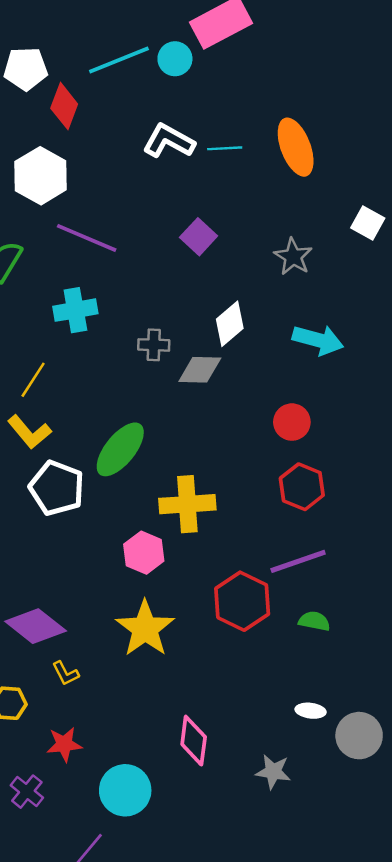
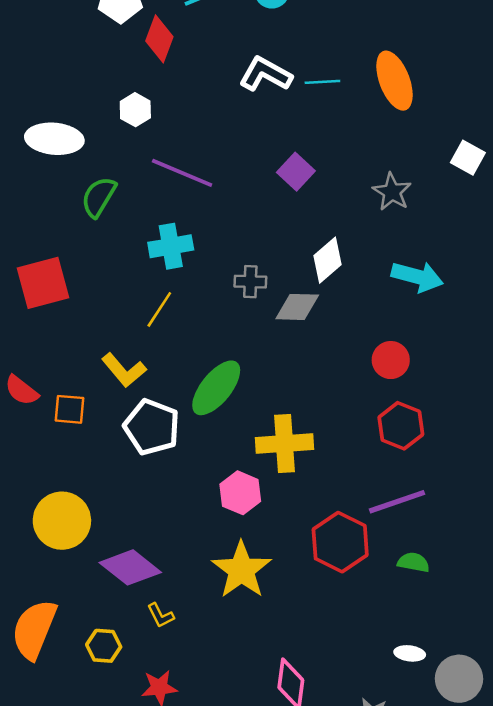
white hexagon: (41, 176) -> (135, 110), size x0.6
yellow line: (33, 380) -> (159, 309), moved

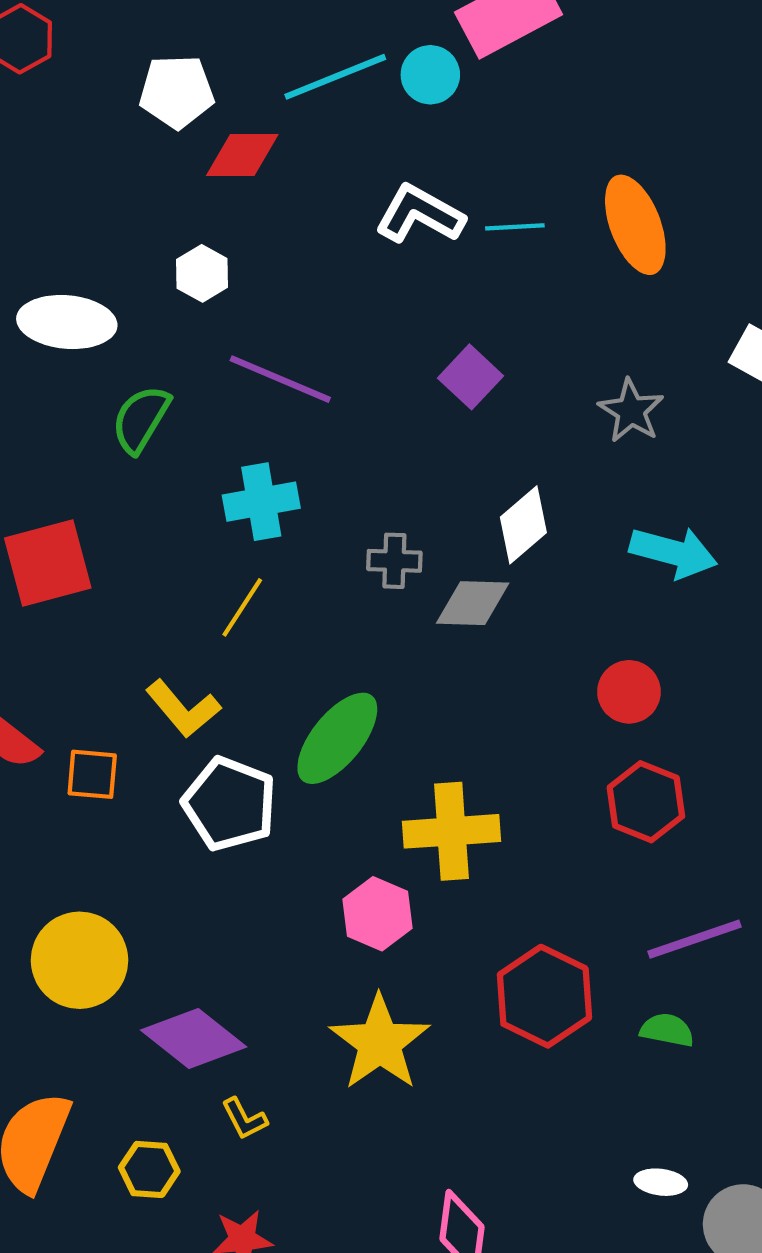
red diamond: (159, 39) -> (242, 155), turned 69
purple line: (397, 502) -> (695, 939), moved

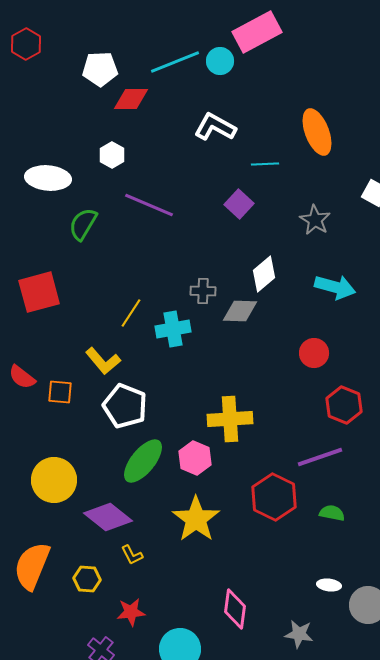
cyan line: (515, 227) -> (265, 164), moved
cyan cross: (261, 502) -> (173, 329), moved
green ellipse: (337, 738) -> (143, 461), moved
red hexagon: (646, 802) -> (344, 405), moved
purple line: (695, 939) -> (320, 457), moved

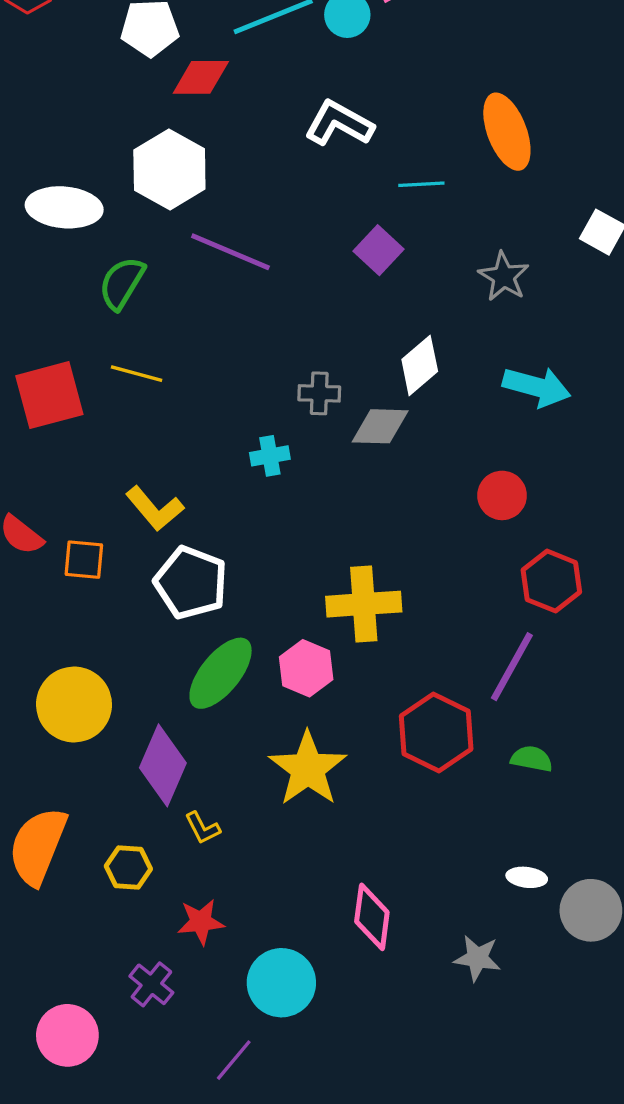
white hexagon: (112, 155) -> (169, 169), size x1.8
yellow line: (131, 313) -> (137, 374), moved, turned 72
cyan cross: (173, 329) -> (270, 456), size x0.7
purple line: (320, 457) -> (512, 667), turned -42
purple diamond: (108, 517) -> (163, 765), turned 75

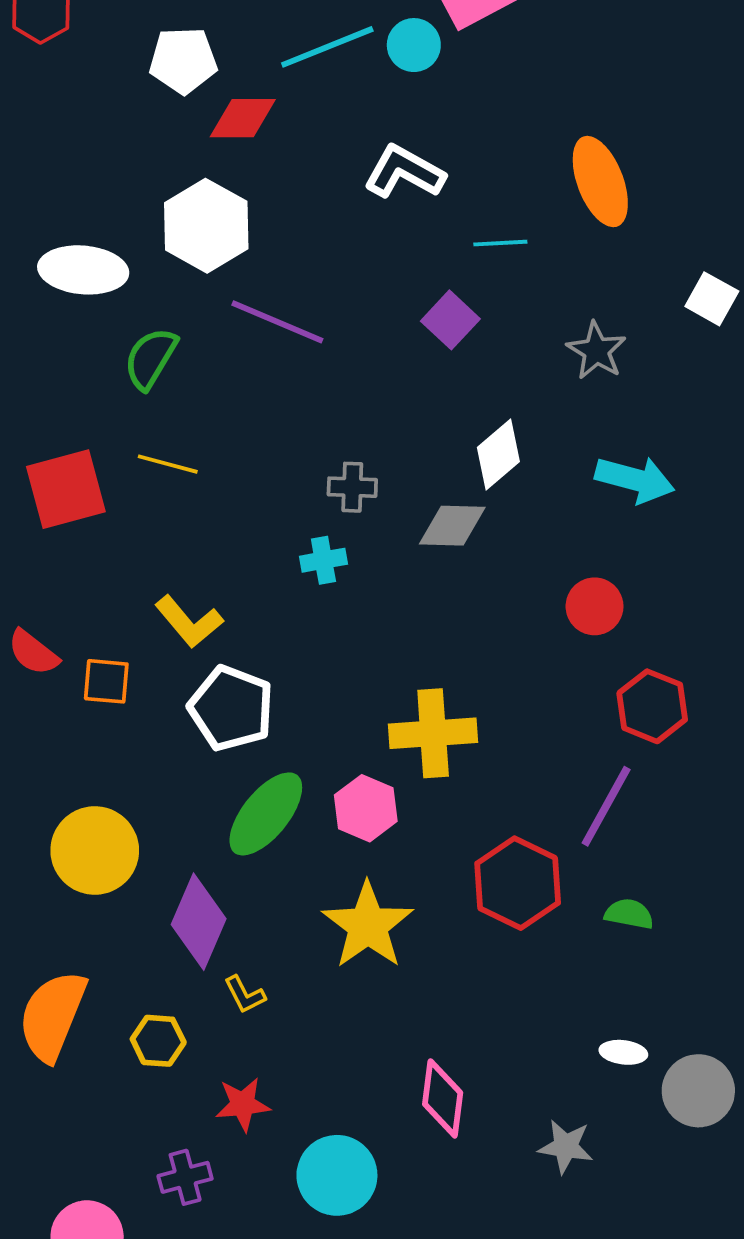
gray cross: (319, 393) -> (352, 487), moved
purple cross: (151, 984) -> (185, 1177), turned 36

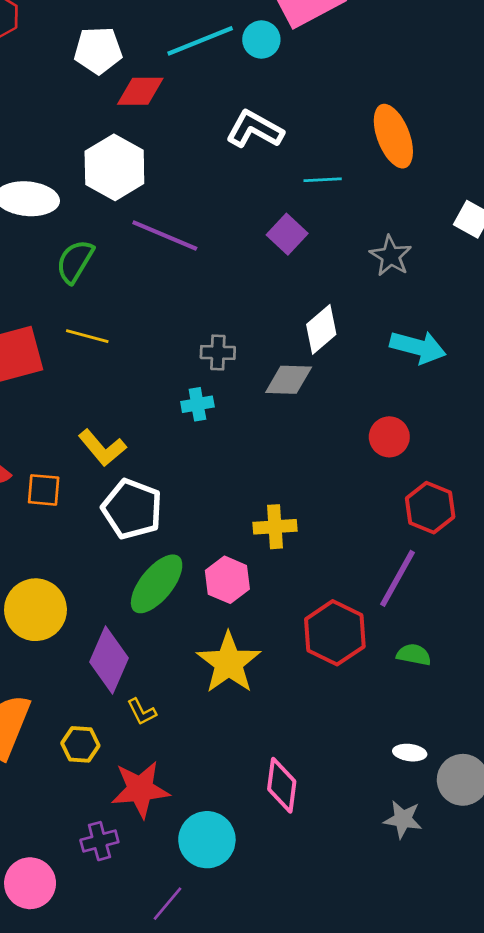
yellow cross: (433, 733) -> (275, 527), size x0.7
red star: (243, 1104) -> (140, 789), size x1.5
gray star: (566, 1147) -> (403, 819), moved

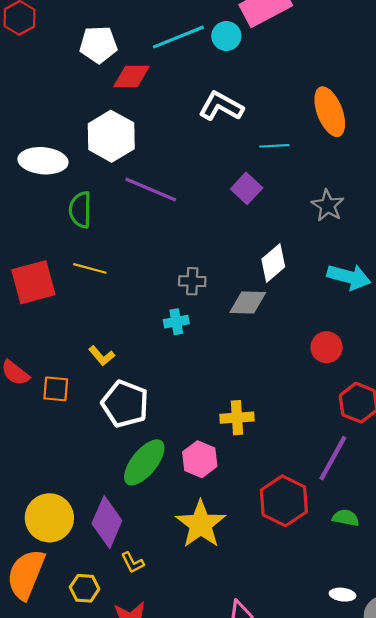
green semicircle: (75, 261) -> (80, 210), turned -30
yellow L-shape: (102, 448) -> (102, 356), size x0.7
yellow circle: (35, 610) -> (49, 518), moved

